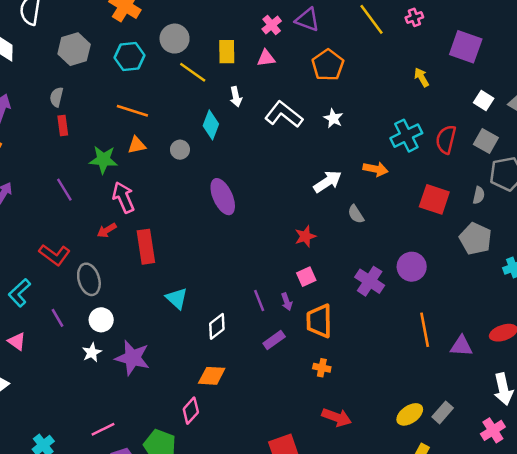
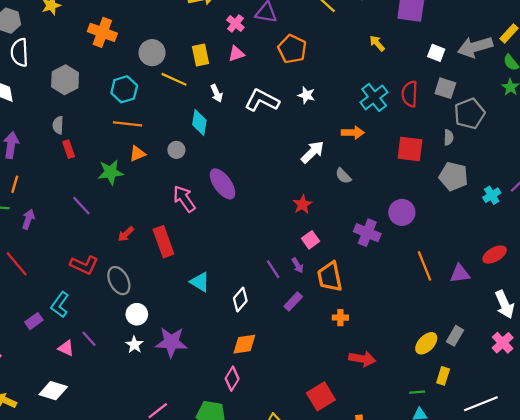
cyan hexagon: (130, 56) -> (124, 89), moved
pink arrow: (124, 197) -> (184, 199), moved
purple line: (58, 318) -> (89, 339), moved

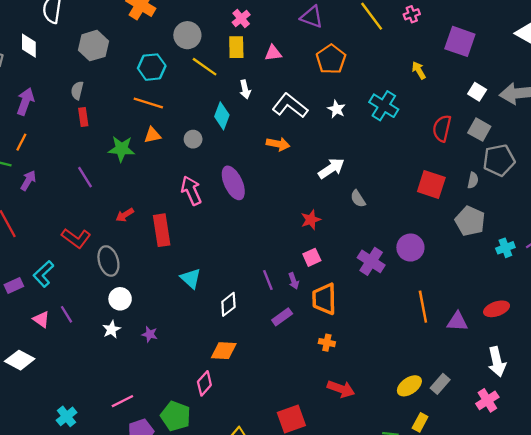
pink cross: (235, 24) -> (241, 19), moved
cyan cross: (374, 97) -> (384, 106), moved, turned -32
orange arrow: (353, 133) -> (278, 144), moved
purple star: (171, 342) -> (150, 334), size x0.5

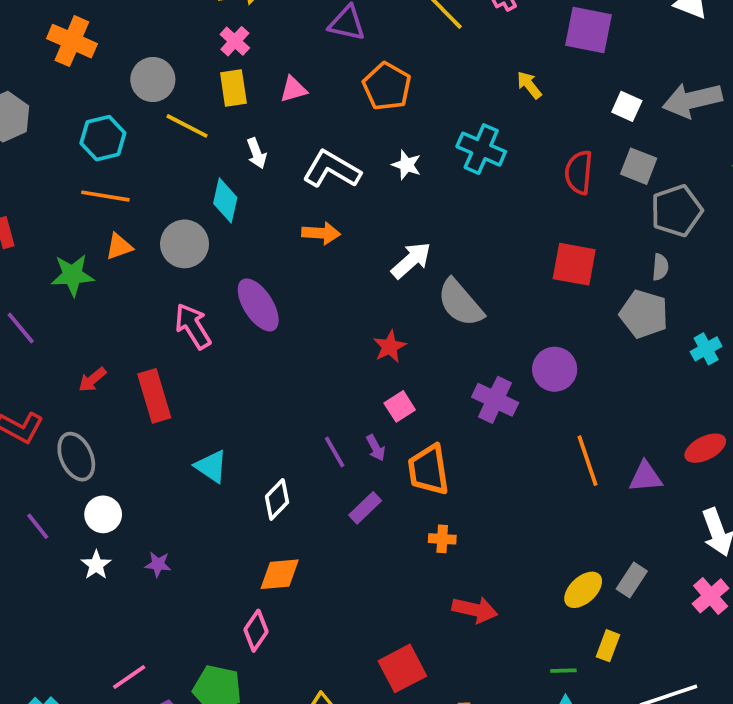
gray circle: (193, 139) -> (185, 244), size x1.6
gray semicircle: (473, 180) -> (660, 267), moved
gray semicircle: (358, 199) -> (460, 303), size x1.8
purple line: (67, 314) -> (38, 526), moved

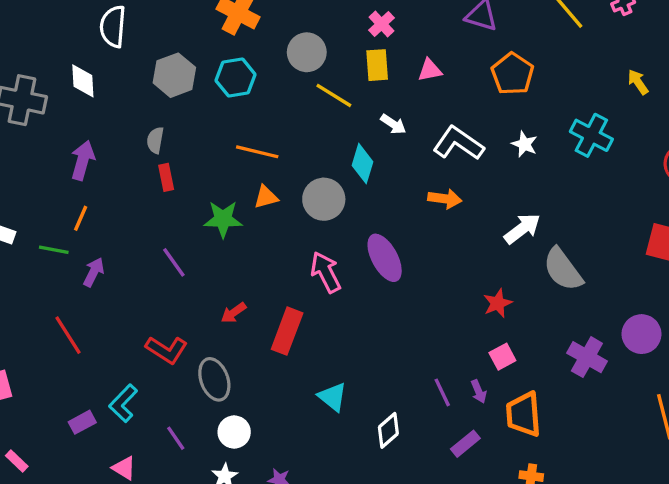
cyan hexagon: (103, 138) -> (236, 77), moved
white arrow: (257, 153) -> (393, 124), turned -40
red rectangle: (154, 396) -> (287, 331), turned 33

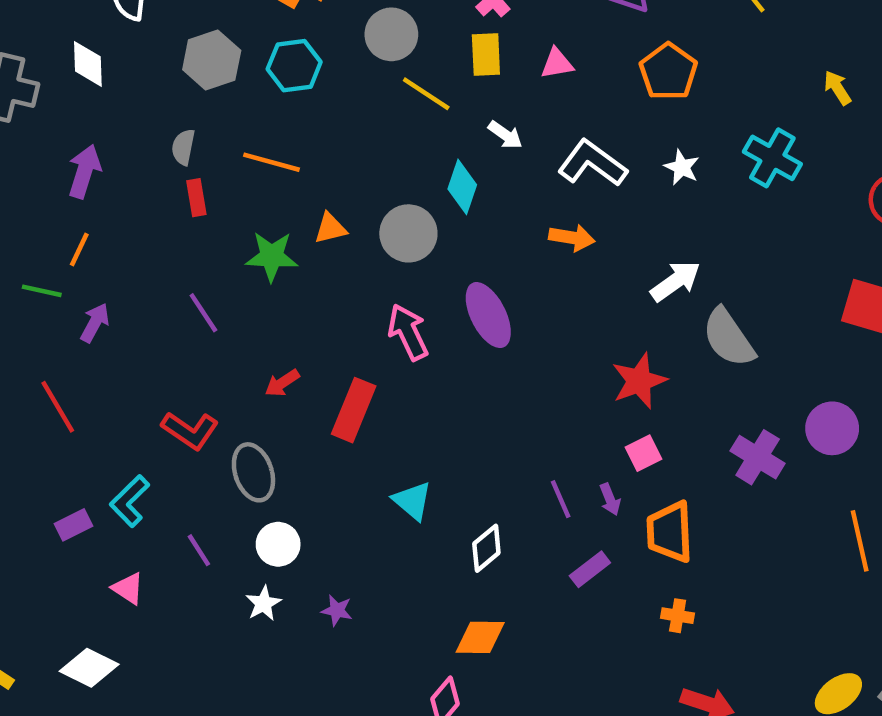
orange line: (257, 152) -> (272, 162), moved
red star: (498, 303) -> (639, 381), size x1.4

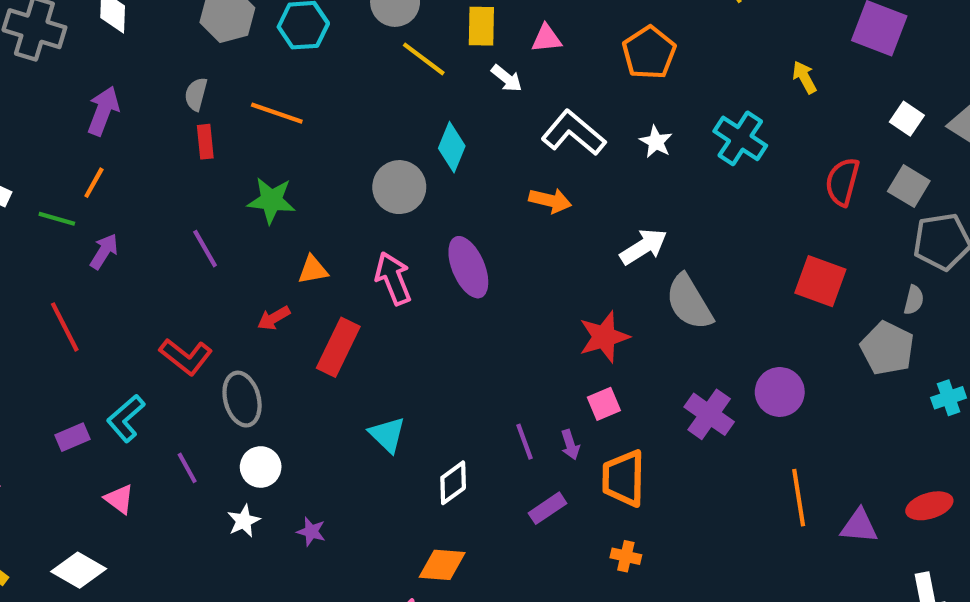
white arrow: (505, 135) -> (507, 78), moved
orange triangle: (330, 228) -> (313, 270), moved

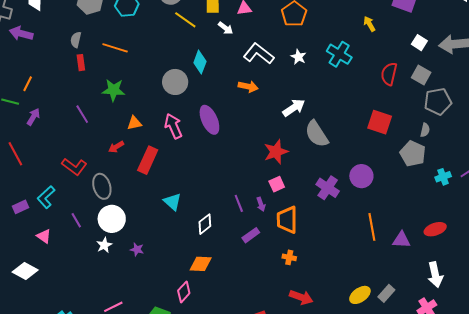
purple arrow: (103, 111) -> (21, 33), moved, turned -95
white circle: (261, 467) -> (112, 219), size x1.4

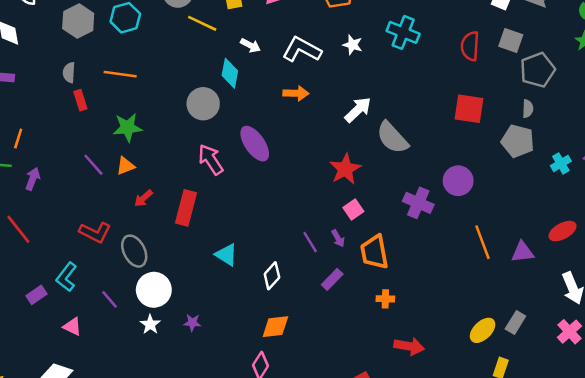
white arrow: (226, 28) -> (250, 45), moved
orange triangle: (134, 123) -> (125, 166), moved

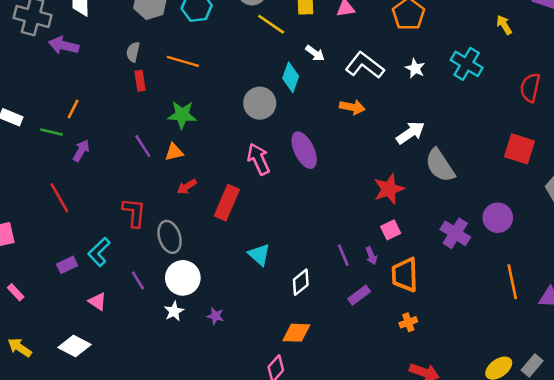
red L-shape: (95, 232) -> (134, 213), turned -120
orange cross: (385, 299) -> (408, 322), turned -30

